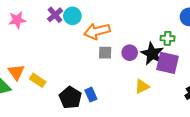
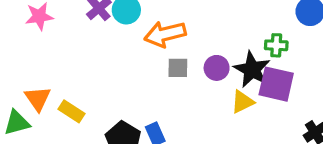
yellow triangle: (142, 86) -> (242, 102), moved

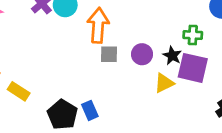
orange arrow: (165, 34) -> (98, 25), turned 108
black star: (252, 70) -> (172, 56), size x0.6

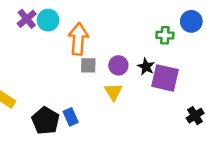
green cross: (193, 35) -> (165, 35), moved
yellow triangle: (164, 83) -> (113, 92), moved, turned -36

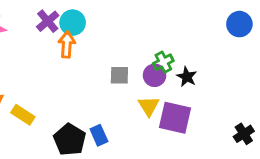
green cross: (165, 35) -> (163, 62), moved, turned -30
orange arrow: (78, 39) -> (67, 45), moved, size x0.7
purple square: (165, 78) -> (175, 118), moved

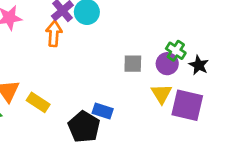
orange arrow: (67, 45) -> (54, 34), moved
green cross: (163, 62) -> (176, 51), turned -30
blue rectangle: (99, 135) -> (103, 111), moved, turned -48

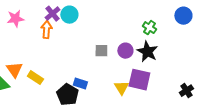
green cross: (176, 51) -> (149, 28), moved
black star: (199, 65) -> (147, 52), size x1.5
yellow triangle: (161, 94) -> (121, 88), moved

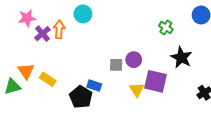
purple cross: (52, 14) -> (42, 34), moved
gray square: (101, 51) -> (116, 65), moved
purple circle: (125, 51) -> (134, 60), moved
black star: (147, 52) -> (181, 58), moved

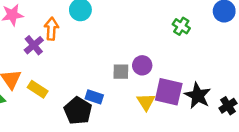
purple cross: (42, 34) -> (34, 45), moved
black star: (181, 58) -> (198, 96), moved

